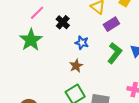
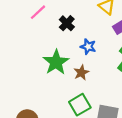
green star: (31, 40) -> (56, 62), moved

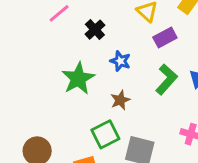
brown star: (81, 73) -> (120, 100), moved

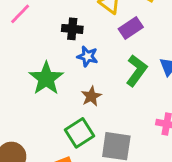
black cross: (95, 30) -> (72, 29), moved, turned -36

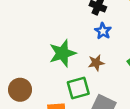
green star: (46, 78) -> (62, 53), moved

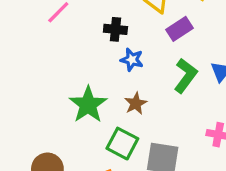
green square: (78, 88) -> (122, 144), turned -30

